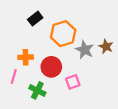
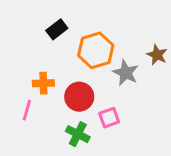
brown star: (106, 46) -> (157, 55), moved
green cross: (37, 90) -> (78, 134), moved

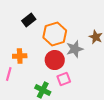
gray star: (126, 73) -> (75, 49), turned 30
red circle: (79, 97) -> (55, 60), moved

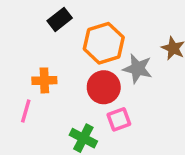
gray star: (75, 49) -> (138, 69), turned 30

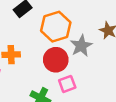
gray star: (138, 69) -> (81, 46), turned 30

